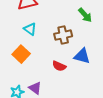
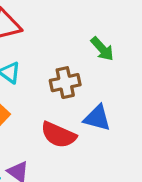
red semicircle: (59, 66) -> (58, 135), size x1.5

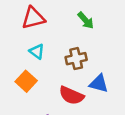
green arrow: (102, 49) -> (86, 20), moved

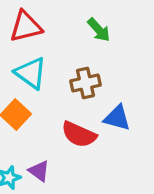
cyan triangle: (37, 51) -> (31, 73), size x1.5

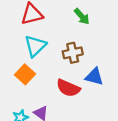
cyan triangle: (31, 73) -> (35, 46), turned 40

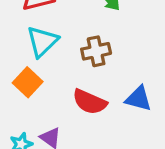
blue triangle: (94, 77) -> (138, 99), moved

